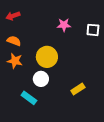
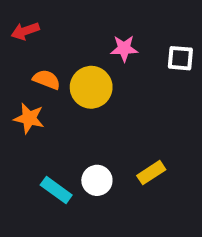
orange semicircle: (14, 41) -> (47, 79), moved
yellow circle: (47, 57) -> (91, 87), moved
white circle: (41, 79) -> (97, 180), moved

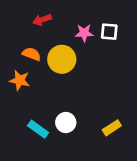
red arrow: (25, 31) -> (42, 20), moved
white square: (180, 58) -> (109, 32), moved
yellow rectangle: (151, 173) -> (112, 128), moved

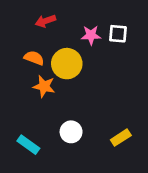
orange star: (20, 80) -> (44, 86), moved
cyan rectangle: (38, 129) -> (28, 145), moved

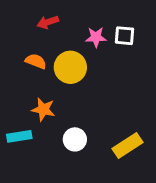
orange star: (44, 86) -> (43, 109), moved
yellow rectangle: (121, 138) -> (127, 145), size x1.4
cyan rectangle: (28, 145) -> (19, 136), moved, turned -45

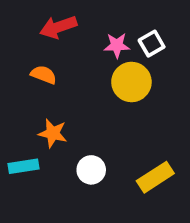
red arrow: (48, 22) -> (58, 27), size x1.4
white square: (124, 36) -> (152, 44), turned -35
yellow circle: (70, 67) -> (131, 82), moved

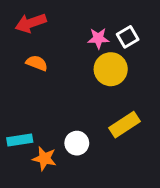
red arrow: (58, 27) -> (31, 23), moved
orange star: (53, 133) -> (44, 158), moved
yellow rectangle: (155, 177) -> (125, 125), moved

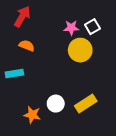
red arrow: (31, 23) -> (22, 17), turned 140
yellow rectangle: (125, 125) -> (86, 104), moved
cyan rectangle: (20, 140) -> (14, 73), moved

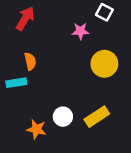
white square: (92, 27) -> (104, 12), moved, turned -32
orange semicircle: (27, 46) -> (30, 61), moved, turned 56
yellow circle: (80, 50) -> (104, 64), moved

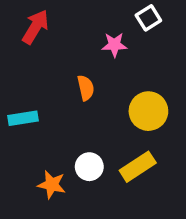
white square: (104, 12) -> (148, 18), turned 30
orange semicircle: (30, 61) -> (86, 88), moved
yellow circle: (104, 64) -> (148, 111), moved

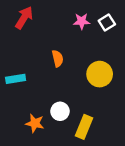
white square: (148, 18) -> (107, 22), moved
pink star: (114, 45) -> (82, 21), moved
yellow rectangle: (138, 167) -> (84, 127), moved, turned -35

